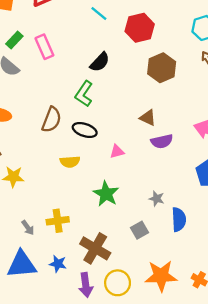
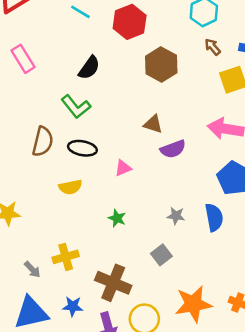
green L-shape: (84, 94) -> (76, 107), turned -65
green star: (106, 194) -> (117, 218), size x0.6
blue semicircle: (179, 219) -> (214, 217), moved

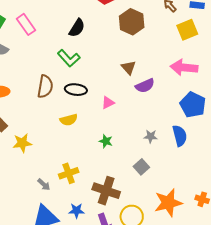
brown triangle: (153, 124) -> (129, 68), turned 35

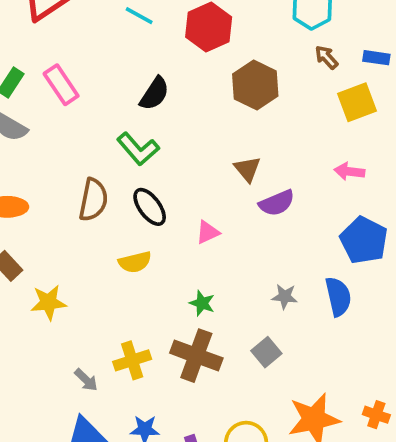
pink arrow: (184, 67) -> (349, 171), size x0.6
black ellipse: (76, 90) -> (150, 207), turned 45
brown cross: (106, 191) -> (196, 356), moved

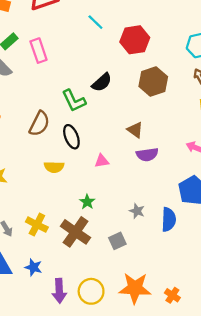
black semicircle: (154, 94) -> (102, 82), moved
brown triangle: (247, 169) -> (135, 130), turned -30
yellow cross: (132, 360) -> (37, 225), turned 30

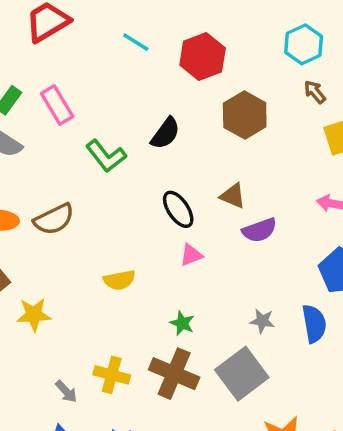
green L-shape: (74, 101) -> (106, 156), moved
brown semicircle: (39, 124) -> (54, 219), moved, turned 50
black ellipse: (71, 137) -> (178, 209), moved
gray square: (117, 241) -> (242, 374), size x1.8

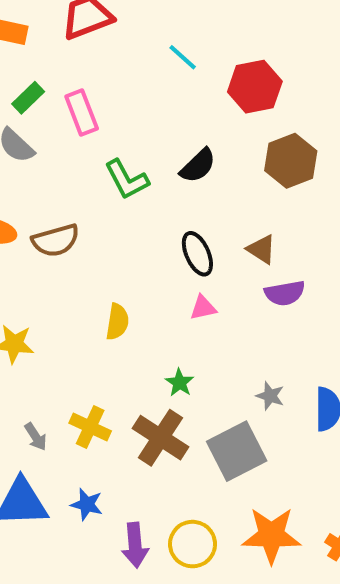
yellow semicircle: (119, 280) -> (117, 322), turned -80

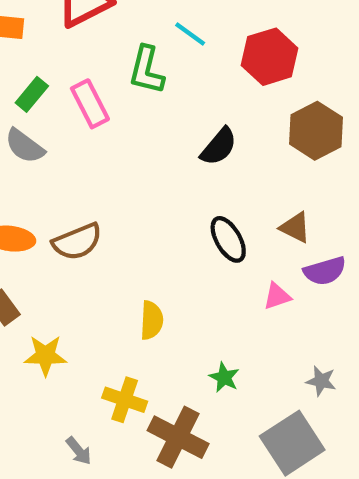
green L-shape: (127, 179) -> (146, 70), moved, turned 48
pink triangle: (203, 308) -> (277, 296), moved
yellow cross: (90, 427) -> (125, 400), moved
brown cross: (160, 438) -> (178, 437), moved

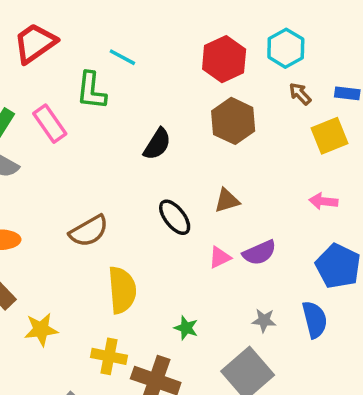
red hexagon: (270, 57) -> (224, 59), moved
brown triangle: (295, 227) -> (227, 201), turned -36
brown semicircle: (77, 242) -> (89, 231), moved
purple semicircle: (325, 271) -> (259, 253), moved
yellow semicircle: (152, 320) -> (122, 290), size x1.5

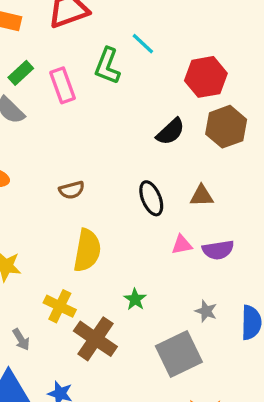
red hexagon: (224, 59) -> (206, 77), moved
black semicircle: (157, 144) -> (171, 132), moved
brown semicircle: (89, 231) -> (72, 190), size x0.7

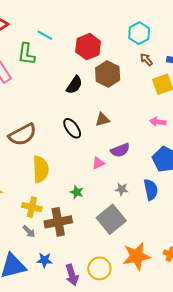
brown semicircle: (72, 190) -> (22, 135), size x1.8
pink triangle: (182, 245) -> (98, 163), moved
gray arrow: (21, 339) -> (29, 231), moved
brown cross: (95, 339) -> (58, 222), turned -32

